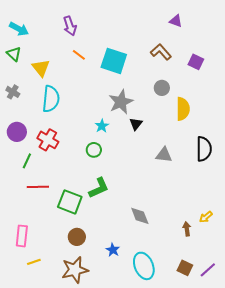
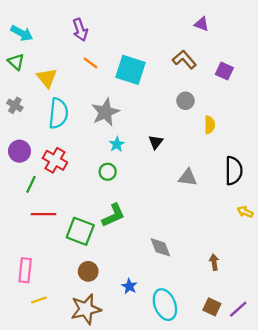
gray star: (121, 102) -> (105, 112), moved
yellow semicircle: (183, 109) -> (210, 125), size x0.7
yellow arrow: (206, 217) -> (245, 212), moved, turned 64

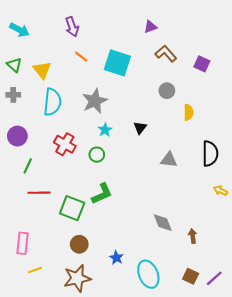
purple triangle: (202, 24) -> (150, 27), moved, turned -40
green triangle: (16, 62) -> (14, 65), moved
gray cross: (15, 105) -> (13, 95), turned -32
red cross: (55, 160) -> (65, 144), moved
gray diamond: (160, 247) -> (163, 223), moved

